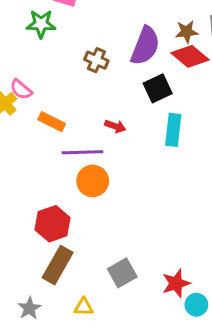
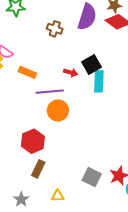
black square: (158, 88) -> (91, 64), moved
cyan rectangle: (173, 130) -> (99, 81), moved
brown rectangle: (58, 265) -> (38, 169), size x0.7
gray square: (122, 273) -> (92, 177), moved, turned -30

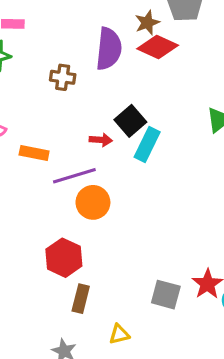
cyan rectangle: (99, 81) -> (147, 145), turned 35

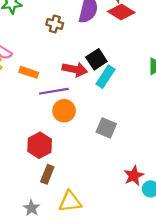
red arrow: (101, 140) -> (75, 69), size x1.6
gray square: (166, 295) -> (106, 128), moved
yellow triangle: (119, 334) -> (70, 202), size x1.6

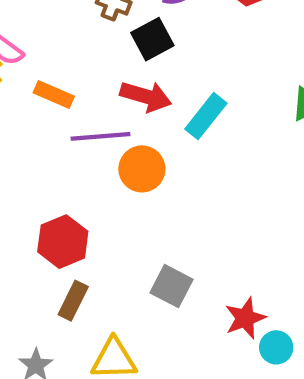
black square: (96, 59) -> (152, 39), moved
orange circle: (64, 111) -> (142, 169), moved
gray square: (106, 128) -> (172, 286), moved

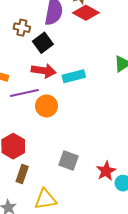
cyan rectangle: (206, 116) -> (74, 76), turned 45

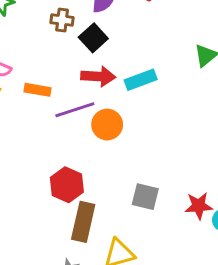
red star: (106, 171) -> (199, 206), turned 30
brown rectangle: (22, 174) -> (83, 222), size x1.5

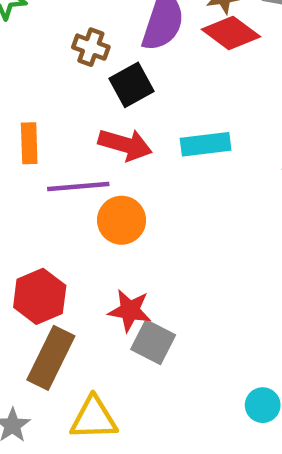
cyan rectangle: (141, 80) -> (206, 144), moved
orange rectangle: (37, 90) -> (29, 143), turned 65
red star: (199, 206) -> (130, 310), moved

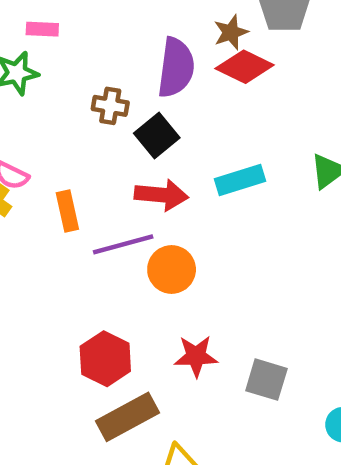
gray square: (153, 342) -> (266, 380), moved
brown rectangle: (51, 358) -> (128, 417), turned 46

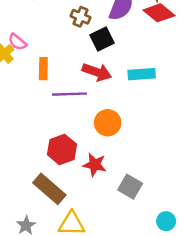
orange circle: (172, 269) -> (108, 123), moved
red hexagon: (105, 359) -> (62, 149), moved
brown rectangle: (128, 417) -> (49, 189), turned 56

